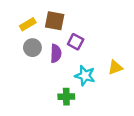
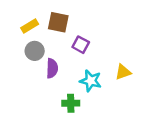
purple semicircle: (56, 53) -> (52, 68), moved

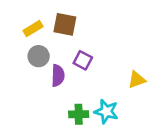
purple square: (81, 45) -> (83, 60), moved
cyan star: (91, 81) -> (106, 111), moved

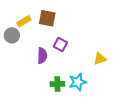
gray circle: (39, 56) -> (12, 35), moved
cyan star: (106, 111) -> (78, 82), turned -30

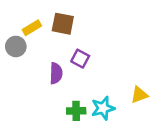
yellow triangle: (100, 59) -> (139, 95), moved

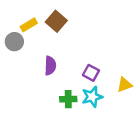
brown square: (63, 24) -> (56, 21), turned 30
purple square: (80, 59) -> (91, 73), moved

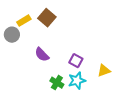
purple semicircle: (50, 66) -> (42, 55), turned 133
green cross: (68, 99) -> (57, 83), turned 32

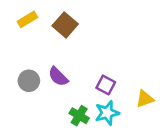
yellow rectangle: (24, 21) -> (27, 19), moved
gray circle: (12, 35) -> (29, 81), moved

